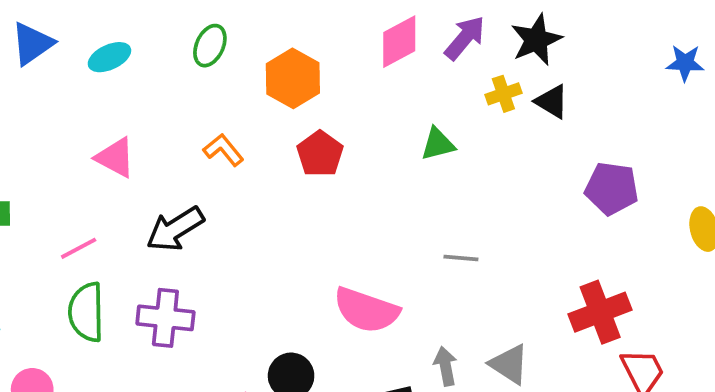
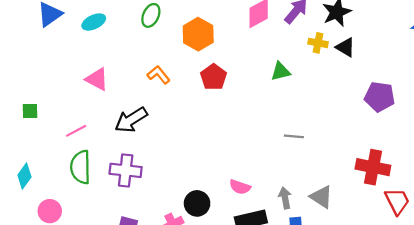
yellow cross: (503, 94) -> (318, 43), turned 30
pink semicircle: (366, 310) -> (240, 187), moved, size x0.6
red cross: (600, 312) -> (373, 167), turned 32

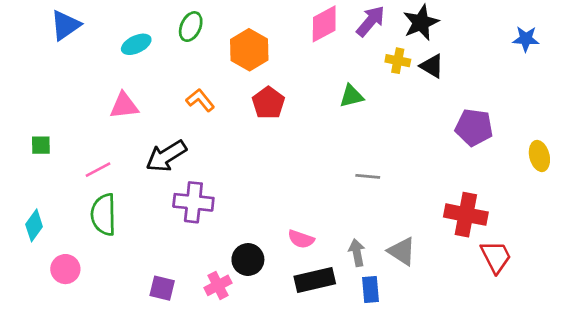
cyan ellipse: (94, 22) -> (136, 44), moved
pink triangle: (97, 79) -> (124, 106), turned -35
purple cross: (126, 170) -> (193, 202), moved

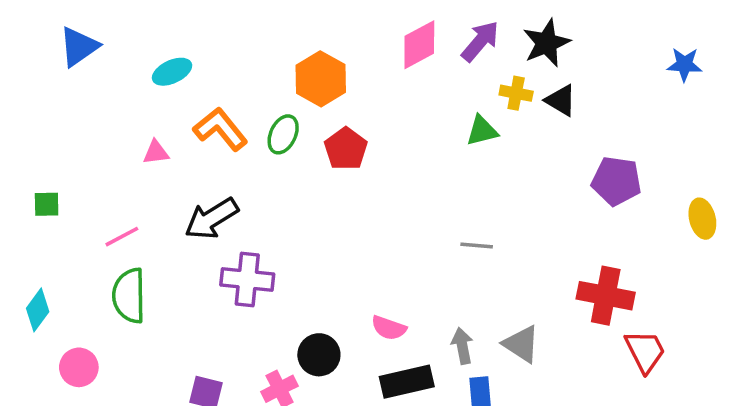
green ellipse: (191, 27) -> (283, 134), moved
green triangle: (351, 96) -> (482, 131), moved
orange L-shape: (200, 100) -> (220, 129), moved, size x1.4
pink triangle: (124, 106) -> (156, 152), size x0.7

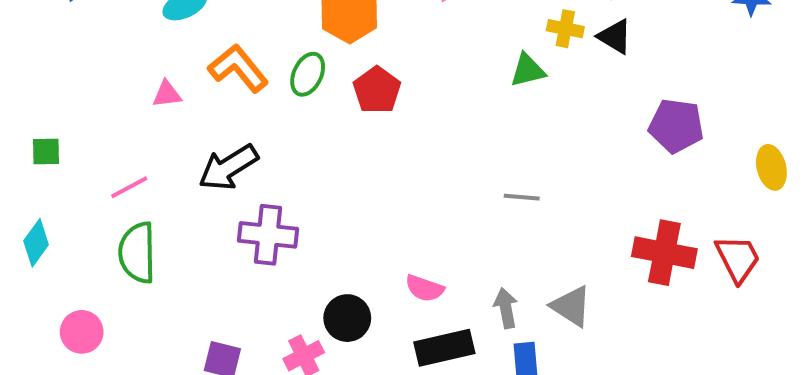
cyan diamond: (38, 310) -> (36, 243), moved
red trapezoid: (645, 351) -> (738, 259), moved

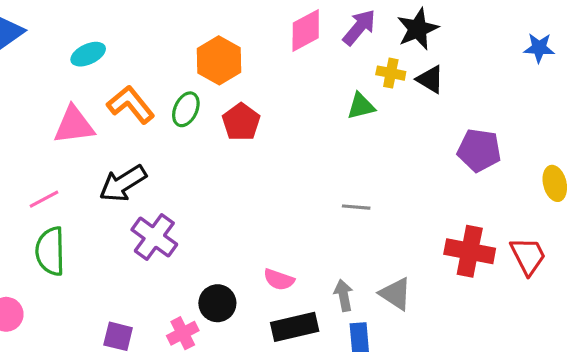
pink triangle: (167, 94) -> (74, 125), size x1.8
purple cross: (268, 235) -> (154, 237), turned 30

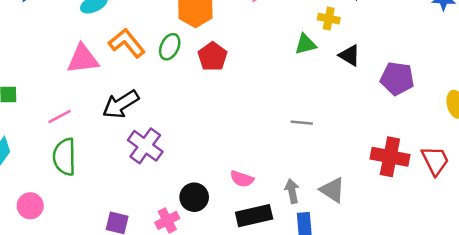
black triangle: (430, 79) -> (350, 55), moved

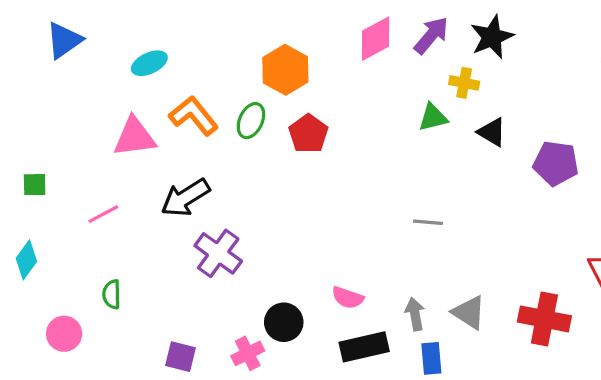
green semicircle: (64, 157) -> (112, 294), moved, size x0.6
red cross: (390, 157) -> (544, 319), moved

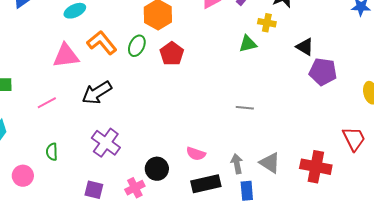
black triangle: (492, 132) -> (305, 47), moved
purple cross: (218, 253) -> (106, 143), moved

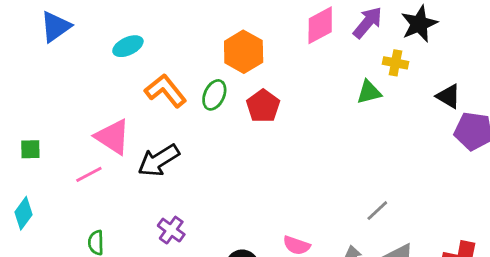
pink triangle: (66, 56) -> (113, 137), moved, turned 40
gray line: (245, 108) -> (377, 211), moved, turned -48
purple cross: (106, 143) -> (171, 230), size x0.7

